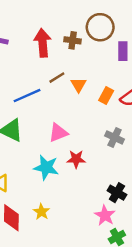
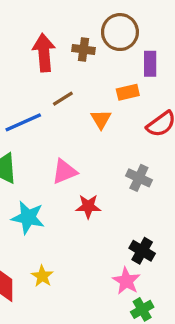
orange triangle: (79, 85) -> (101, 119), moved
orange rectangle: (106, 96) -> (128, 92), moved, turned 49
cyan star: (46, 167) -> (28, 217), moved

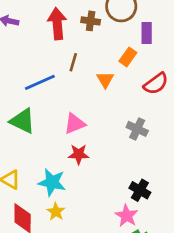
orange rectangle: (128, 92) -> (128, 57), turned -42
brown line: (63, 99) -> (73, 62), turned -42
red star: (88, 206) -> (79, 154), moved
cyan star: (28, 217) -> (52, 182), moved

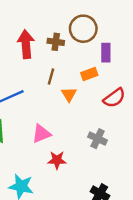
orange rectangle: (128, 57) -> (89, 74), turned 35
brown line: (73, 62) -> (51, 76), moved
red star: (79, 154) -> (57, 160), moved

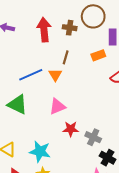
orange triangle: (69, 94) -> (55, 75), moved
gray cross: (98, 139) -> (93, 137), moved

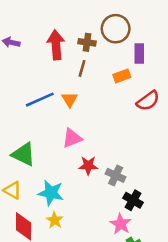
brown line: (66, 57) -> (82, 68), moved
green triangle: (17, 104) -> (24, 154), moved

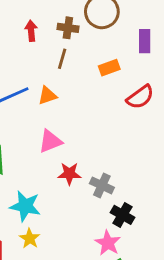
red arrow: (56, 45) -> (31, 31), size x0.6
purple rectangle: (139, 54) -> (145, 41), moved
orange triangle: (70, 100) -> (47, 96), turned 42

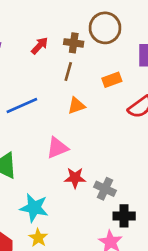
red arrow: (31, 31) -> (40, 46), turned 48
orange triangle: (47, 96) -> (76, 106), moved
black cross: (122, 215) -> (124, 216), turned -30

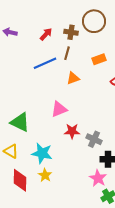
blue line: (22, 106) -> (45, 63), moved

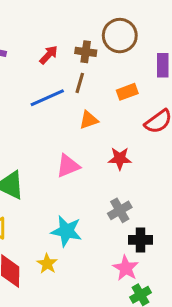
red star: (72, 131) -> (120, 158), moved
gray cross: (94, 139) -> (120, 210), turned 35
cyan star: (42, 153) -> (66, 231), moved

